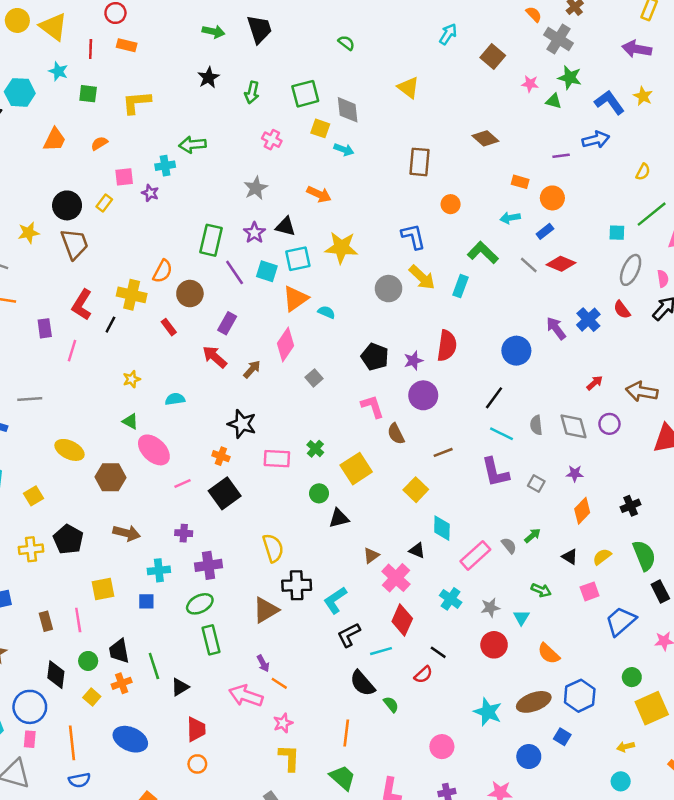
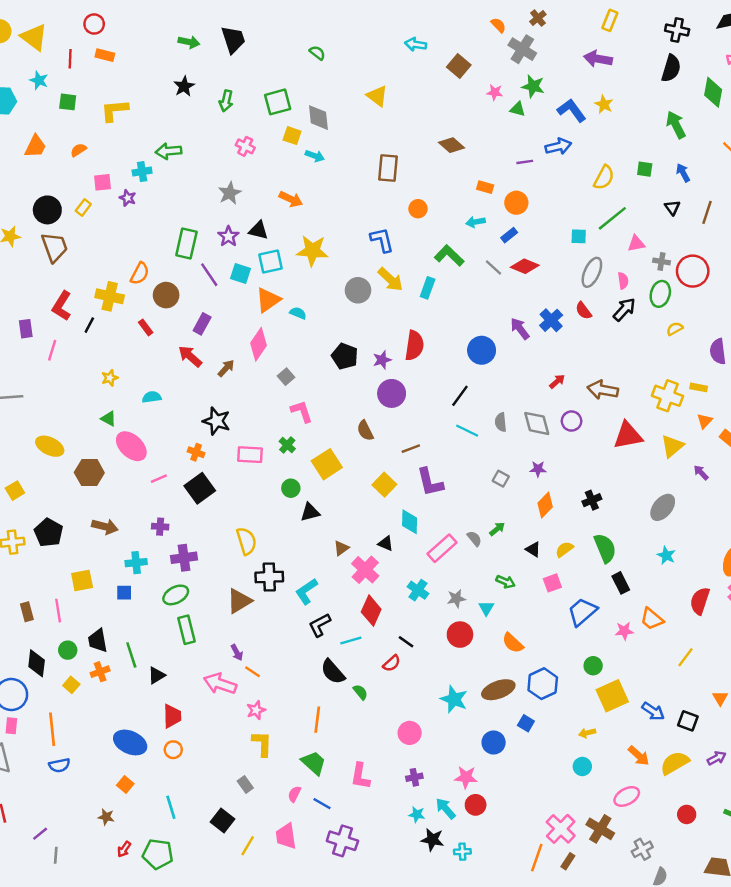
cyan arrow: (448, 34) -> (416, 44), turned -114
yellow semicircle: (643, 172) -> (604, 178), size x1.5
pink L-shape: (372, 406) -> (302, 411), moved
purple L-shape: (495, 472) -> (430, 482), moved
blue ellipse: (130, 739) -> (130, 742), moved

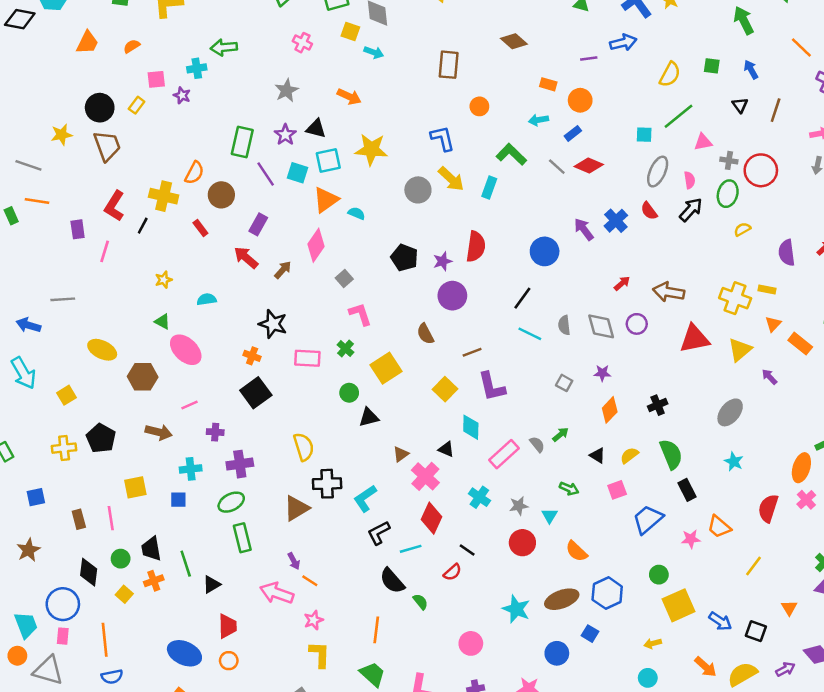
pink line: (159, 479) -> (189, 405), moved

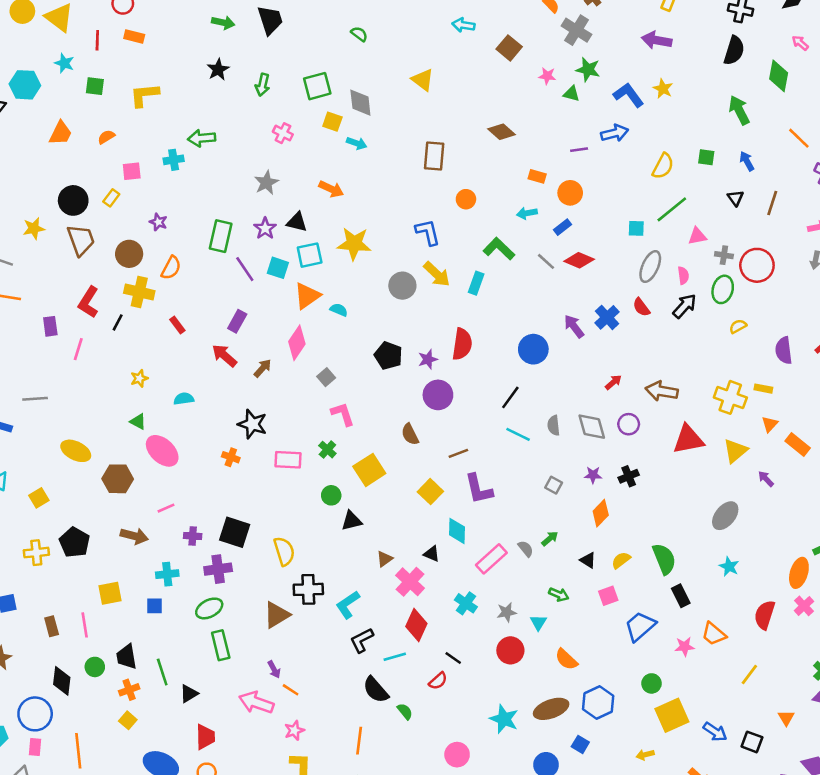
purple star: (182, 95) -> (158, 222), moved
brown circle: (221, 195) -> (129, 254), moved
black square: (256, 393) -> (235, 532), moved, turned -36
black cross: (658, 405) -> (629, 476), moved
yellow square: (124, 594) -> (128, 720), moved

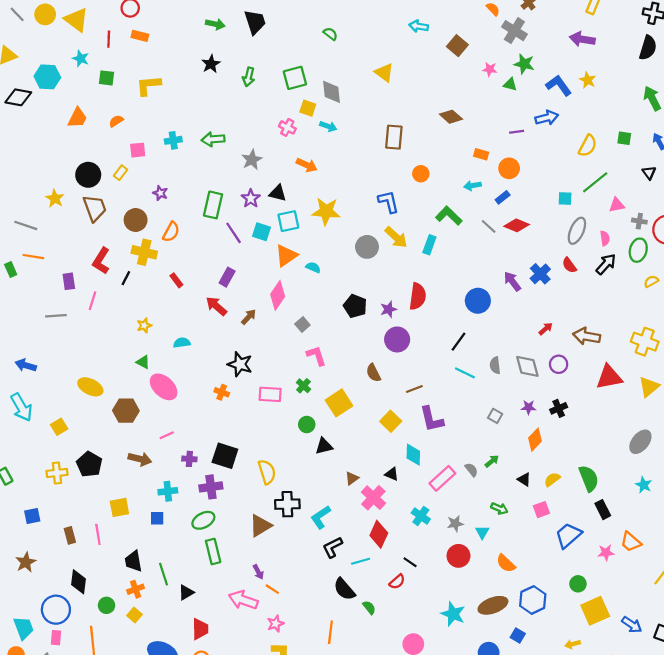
pink cross: (283, 133) -> (287, 127), moved
green arrow: (202, 138) -> (213, 139), moved
yellow star: (34, 228) -> (55, 198), turned -30
gray line: (35, 399) -> (56, 316), moved
green circle: (95, 667) -> (107, 605), moved

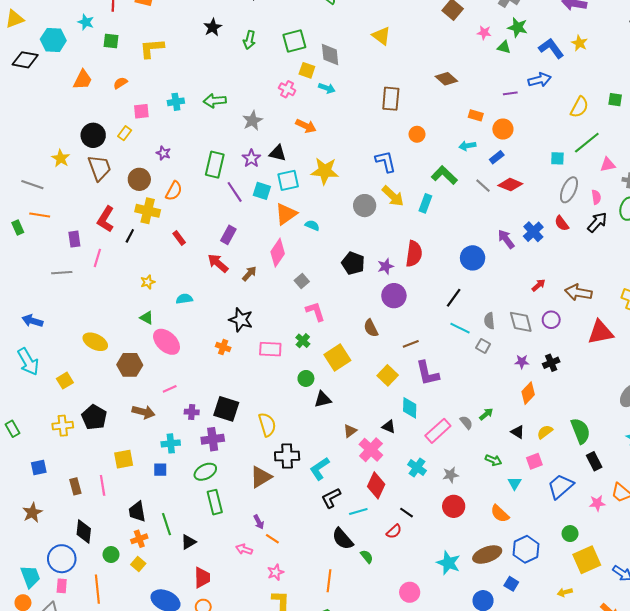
gray square: (495, 416) -> (483, 346), moved
cyan triangle: (482, 532) -> (514, 483), moved
pink arrow: (243, 600) -> (244, 549), size x0.6

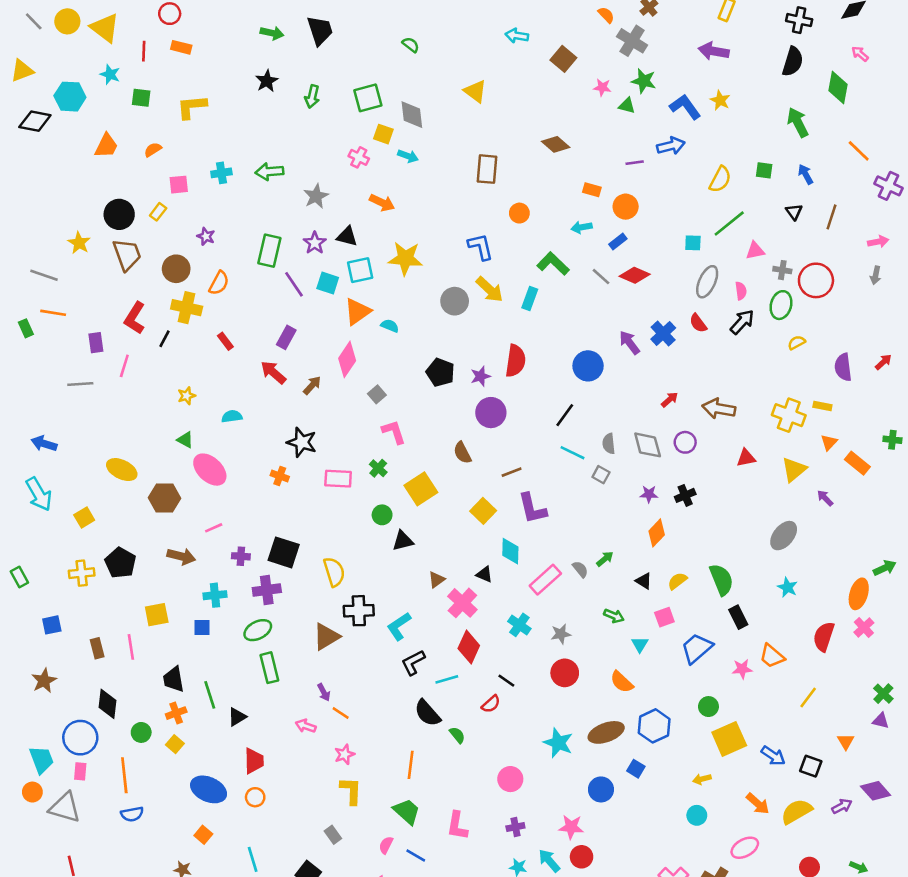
red triangle: (600, 332) -> (746, 458), size x0.6

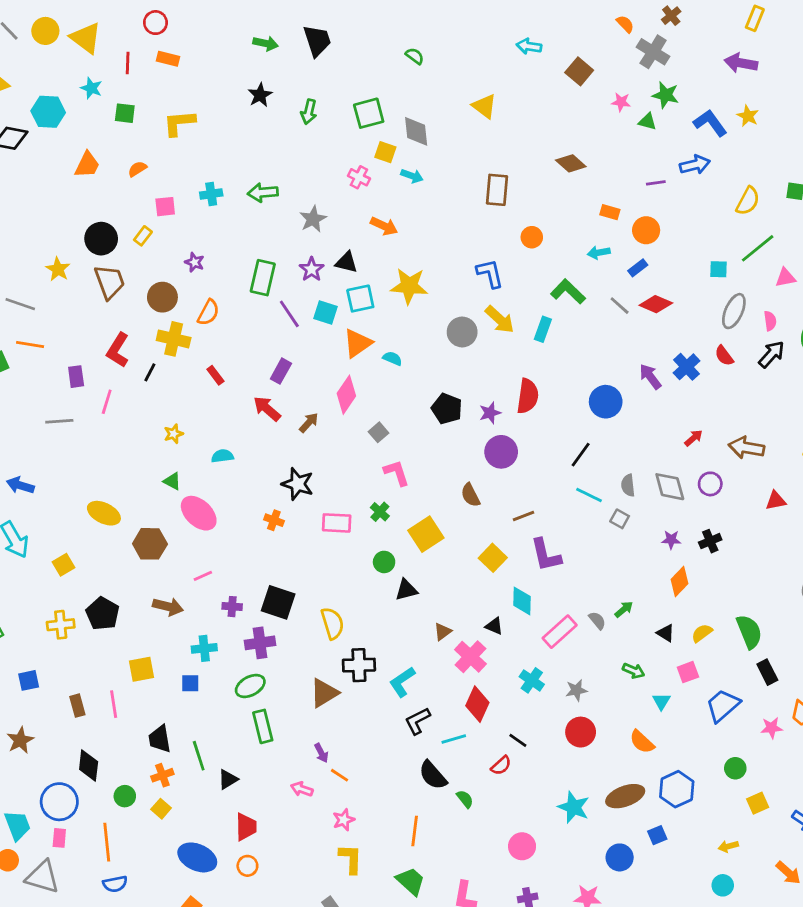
yellow square: (729, 739) -> (758, 803), size x0.6
blue square: (636, 769) -> (657, 835), turned 36

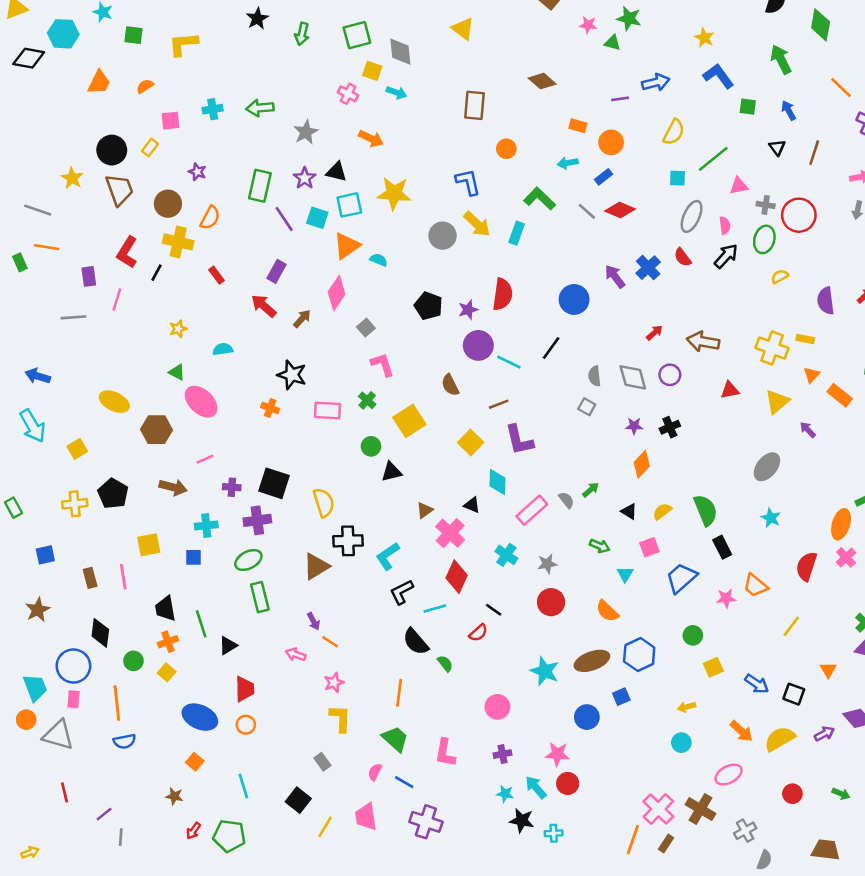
blue L-shape: (710, 123) -> (718, 76), moved
yellow semicircle: (748, 201) -> (674, 132), moved
cyan line: (589, 495) -> (509, 362), moved

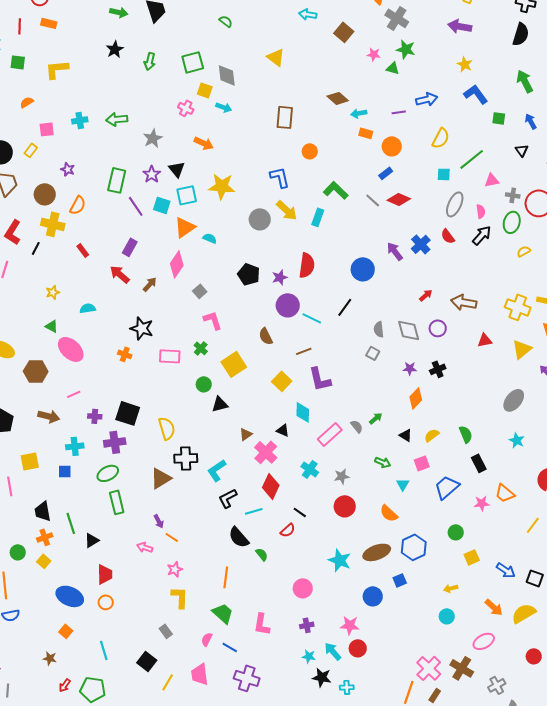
cyan arrow: (568, 163) -> (359, 113), moved
black triangle: (337, 172) -> (177, 169), turned 36
green semicircle: (706, 510) -> (466, 434), size x0.7

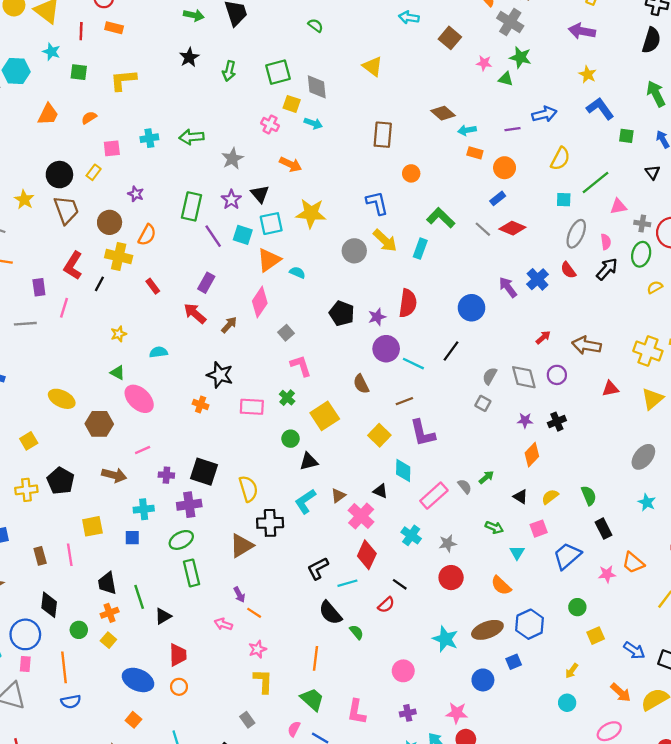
gray semicircle: (379, 329) -> (490, 376), turned 35
cyan L-shape: (217, 470) -> (305, 501), moved
yellow arrow: (451, 588) -> (572, 671), turned -40

